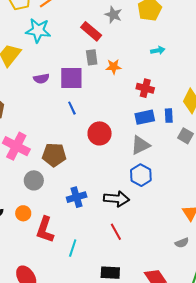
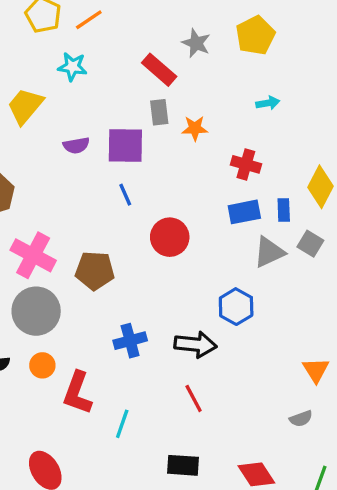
cyan star: (38, 30) -> (72, 67), size x0.7
gray triangle: (140, 145) -> (269, 252), moved
gray circle: (34, 180) -> (36, 311), moved, size x1.5

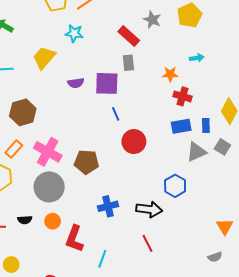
orange star: (195, 128) -> (170, 74), moved
blue line: (125, 195) -> (116, 114), moved

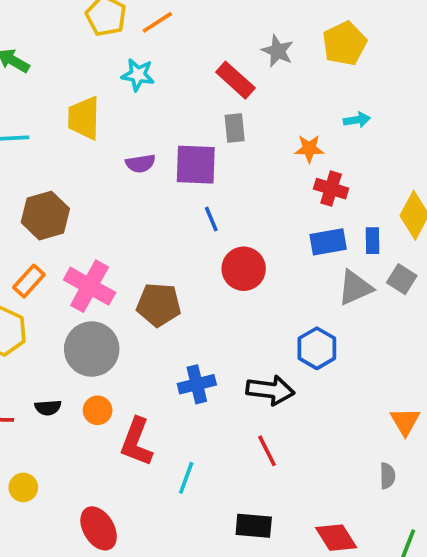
yellow trapezoid: (44, 58) -> (84, 118), turned -40
gray semicircle: (215, 257) -> (387, 476), turned -72

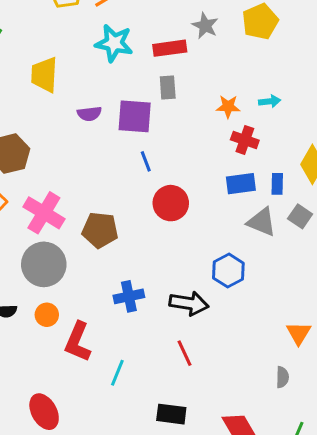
cyan star: (138, 75) -> (114, 43), moved, size x1.4
red rectangle: (235, 80) -> (170, 48), turned -52
cyan arrow: (357, 120) -> (270, 101), moved
gray triangle: (355, 288) -> (262, 222), turned 44

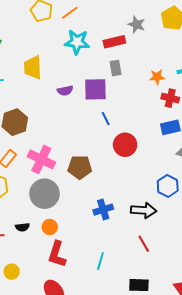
red L-shape: (78, 342) -> (57, 254), moved

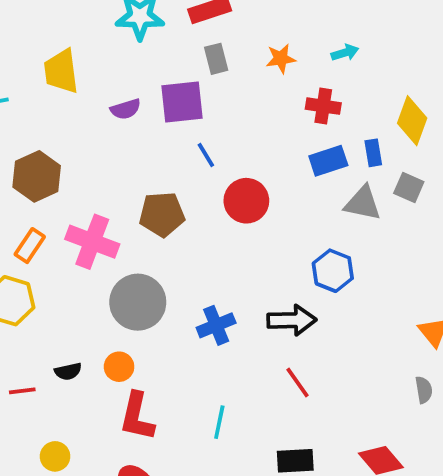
orange star: (157, 77) -> (281, 59), moved
brown pentagon: (80, 167) -> (162, 214), moved
gray circle: (45, 194) -> (138, 302), moved

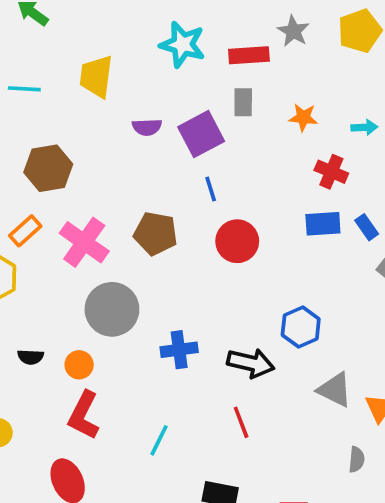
purple square: (182, 102) -> (201, 134), turned -36
blue rectangle: (373, 153) -> (367, 227), turned -40
gray triangle: (363, 203) -> (335, 390), moved

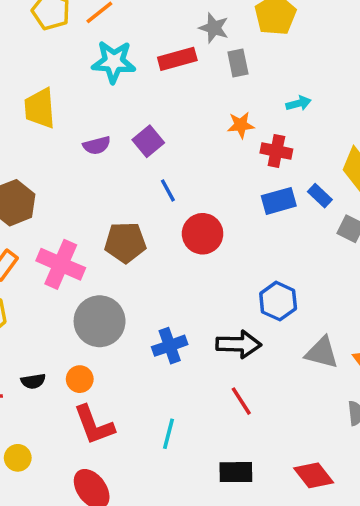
gray rectangle: (243, 102) -> (238, 63), moved
orange star: (303, 117) -> (241, 125), moved
purple square: (201, 134) -> (148, 141), size x0.7
red L-shape: (84, 415) -> (94, 425), turned -36

